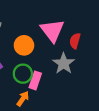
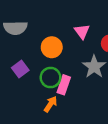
pink triangle: (52, 31) -> (82, 31), size x0.6

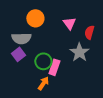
gray semicircle: (15, 28) -> (21, 38), moved
orange circle: (52, 47) -> (35, 18), moved

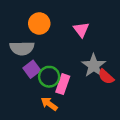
red semicircle: (89, 32) -> (106, 77), moved, turned -64
purple square: (18, 54) -> (32, 69), moved
orange arrow: (43, 83) -> (49, 104), turned -88

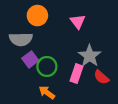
red semicircle: (106, 77) -> (101, 77), moved
pink rectangle: (63, 84) -> (77, 74), moved

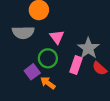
pink triangle: (78, 21) -> (57, 37), moved
purple square: (30, 59) -> (32, 72), moved

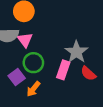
pink triangle: (57, 37) -> (25, 40), moved
orange arrow: (48, 83) -> (33, 89), turned -88

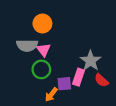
green circle: (33, 63) -> (41, 69), moved
purple square: (17, 77) -> (64, 84), moved, turned 32

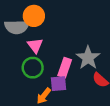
gray semicircle: (27, 45) -> (17, 27), moved
pink rectangle: (79, 77) -> (65, 68), moved

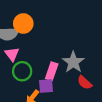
pink triangle: (35, 45) -> (12, 54), moved

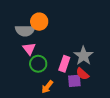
red semicircle: (85, 83) -> (82, 74), moved
purple square: (46, 86) -> (74, 81), moved

